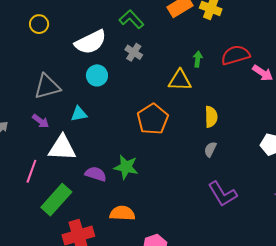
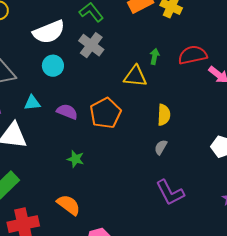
gray cross: (134, 52) -> (91, 45), size x1.4
green star: (126, 167) -> (76, 159), size x0.7
purple semicircle: (96, 174) -> (67, 112), moved
orange semicircle: (122, 213) -> (69, 205), turned 30

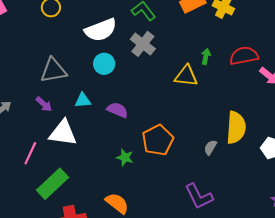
orange pentagon: (105, 113) -> (158, 140), moved
yellow semicircle: (164, 115) -> (236, 128), moved, size x1.5
purple L-shape: (170, 193) -> (199, 196), moved

